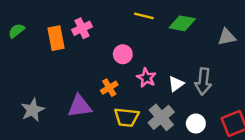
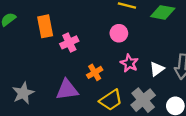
pink cross: (82, 28) -> (69, 42), moved
pink circle: (123, 54) -> (119, 33), moved
yellow trapezoid: (127, 117) -> (111, 100), turned -40

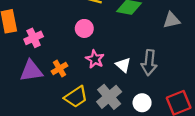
white triangle: (157, 69) -> (123, 65), turned -42
purple triangle: (67, 90) -> (31, 71), moved

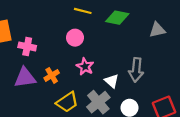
pink cross: (34, 38) -> (27, 47), turned 36
white triangle: (123, 65) -> (112, 81), moved

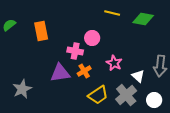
pink circle: (75, 38) -> (92, 38), moved
pink cross: (27, 47) -> (75, 51), moved

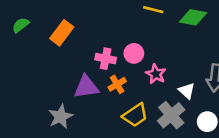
orange rectangle: (41, 31) -> (62, 33), turned 48
pink circle: (92, 38) -> (134, 53), moved
gray star: (22, 89) -> (61, 116), moved

